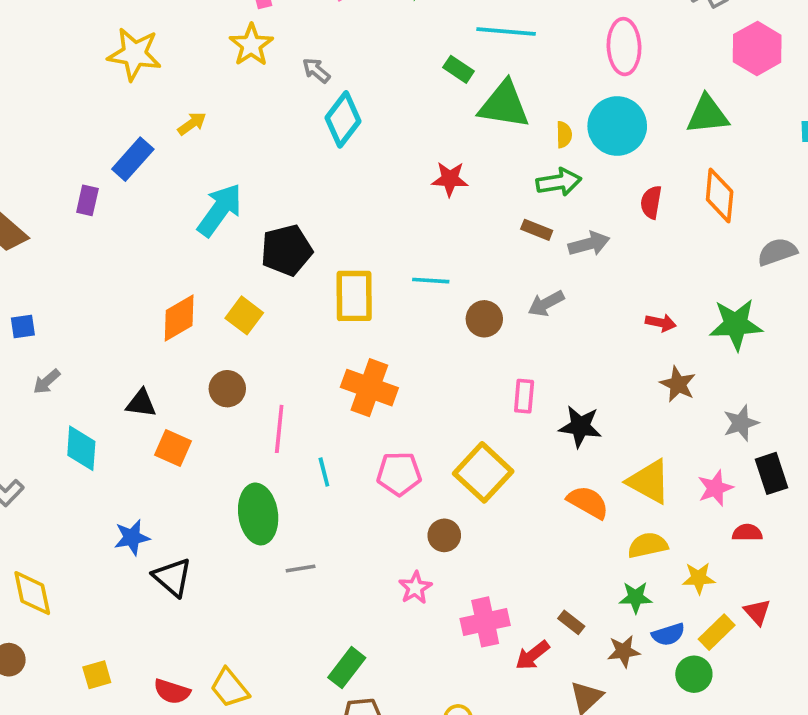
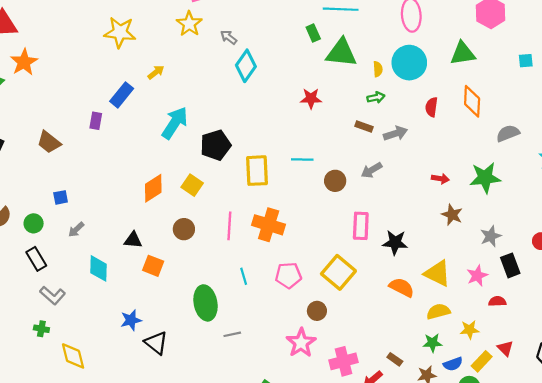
green rectangle: (458, 69) -> (313, 33), turned 35
green arrow: (559, 182) -> (376, 97), size x0.7
pink rectangle: (524, 396) -> (361, 226), size x1.4
pink line: (279, 429) -> (229, 226), moved
pink star: (415, 588) -> (301, 343), size x1.5

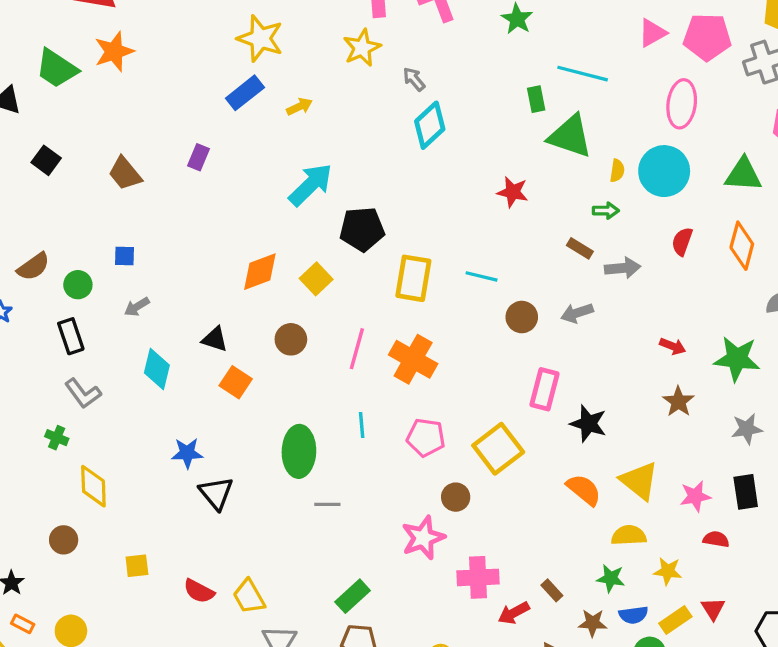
blue rectangle: (122, 95) -> (245, 93), moved
gray star: (491, 236) -> (747, 429), moved

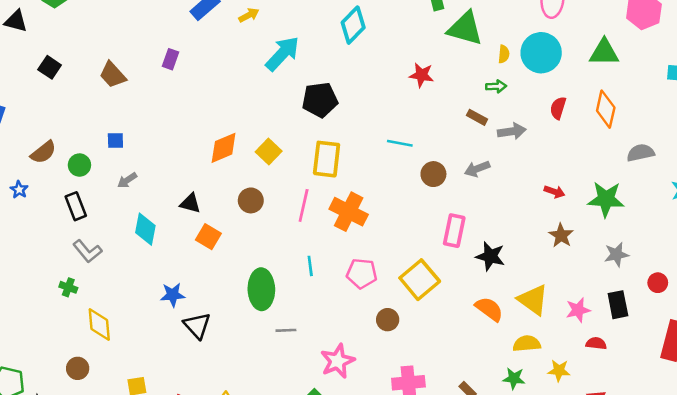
cyan arrow: (311, 185) -> (282, 54), moved
black pentagon: (362, 229) -> (320, 100), moved
yellow rectangle: (413, 278) -> (327, 159), moved
pink star: (423, 538) -> (338, 361), moved

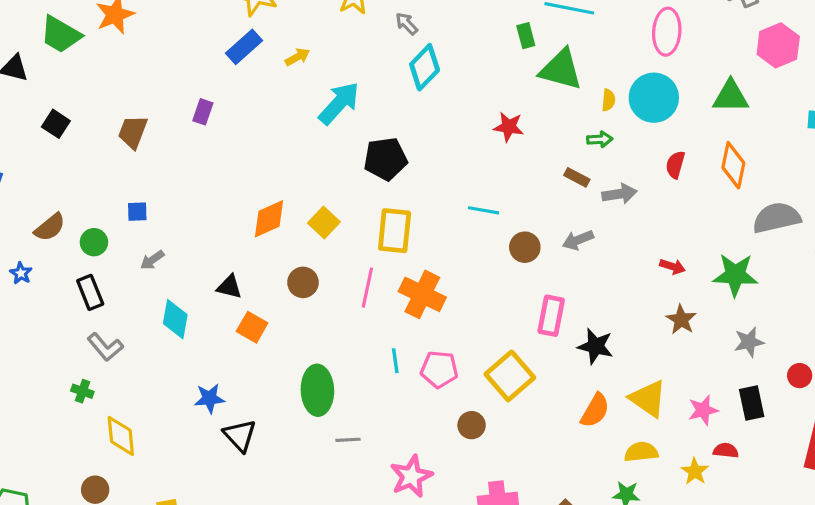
brown trapezoid: (113, 75) -> (133, 132), turned 64
gray semicircle: (641, 153) -> (777, 218), size x1.4
cyan line: (310, 266) -> (395, 361), moved
orange semicircle: (489, 309) -> (595, 410), turned 84
yellow star: (559, 371) -> (695, 471), moved, turned 30

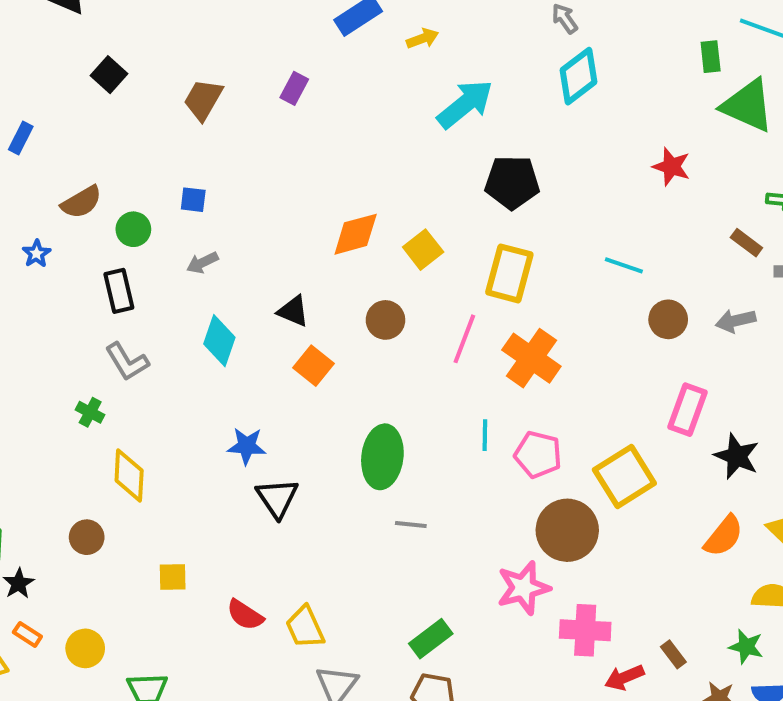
brown circle: (472, 425) -> (567, 530), size x1.8
pink star: (411, 476) -> (523, 588), moved

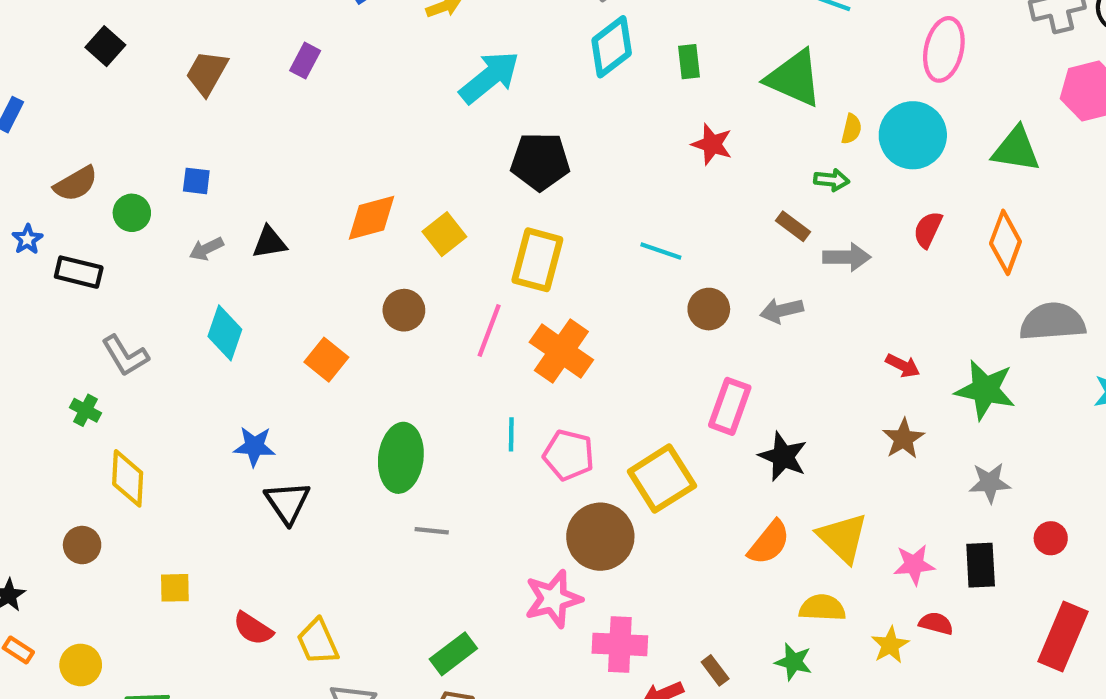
green rectangle: (711, 57) -> (689, 62), moved
black rectangle: (119, 291) -> (79, 272), moved, turned -63
black triangle: (293, 311) -> (269, 242), moved, turned -32

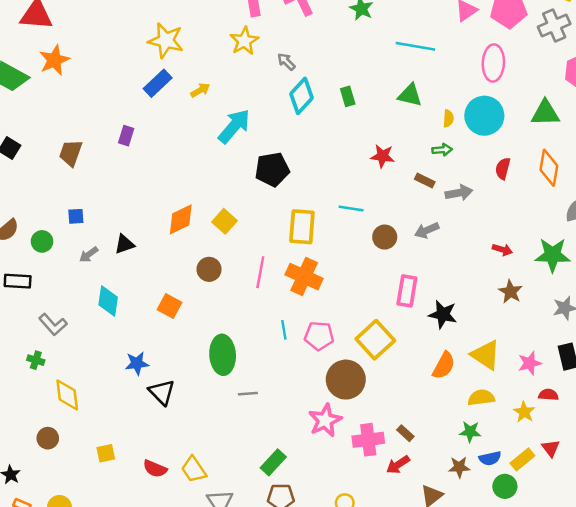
green triangle: (794, 78) -> (410, 95), size x0.7
red star: (712, 144) -> (383, 156), moved
yellow rectangle: (537, 260) -> (302, 227), moved
brown rectangle: (715, 670) -> (405, 433), moved

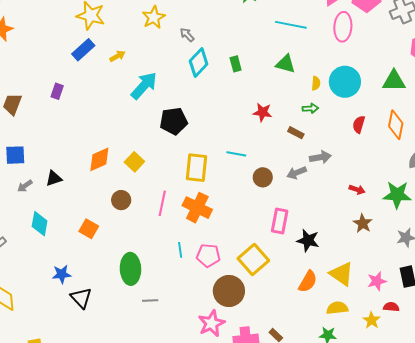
pink ellipse: (493, 63) -> (343, 27), moved
gray arrow: (459, 193) -> (320, 157), moved
blue square: (76, 216) -> (15, 155), size x1.5

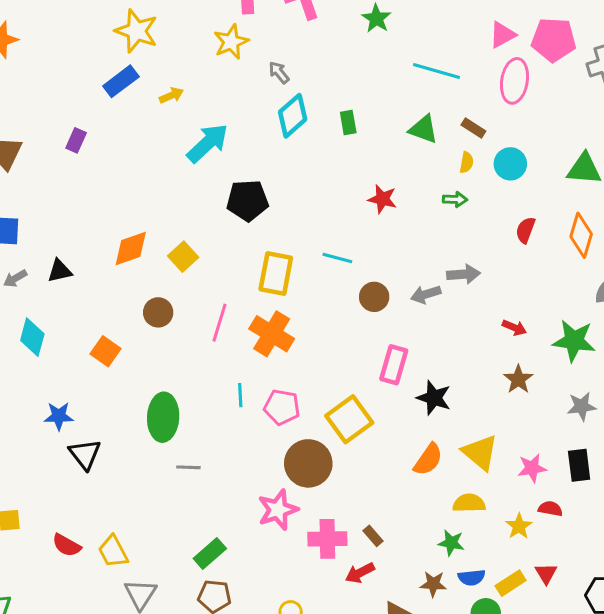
cyan circle: (345, 82) -> (510, 164), size x0.7
brown rectangle: (296, 133) -> (473, 128), moved

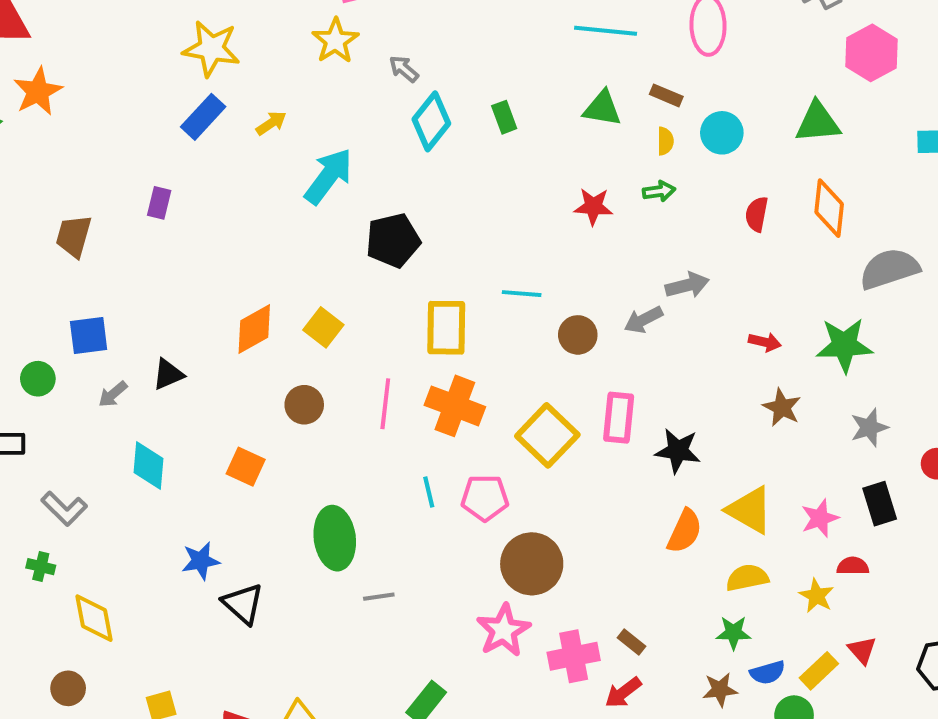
red star: (382, 199) -> (593, 206), moved
yellow square: (349, 419) -> (547, 435), moved

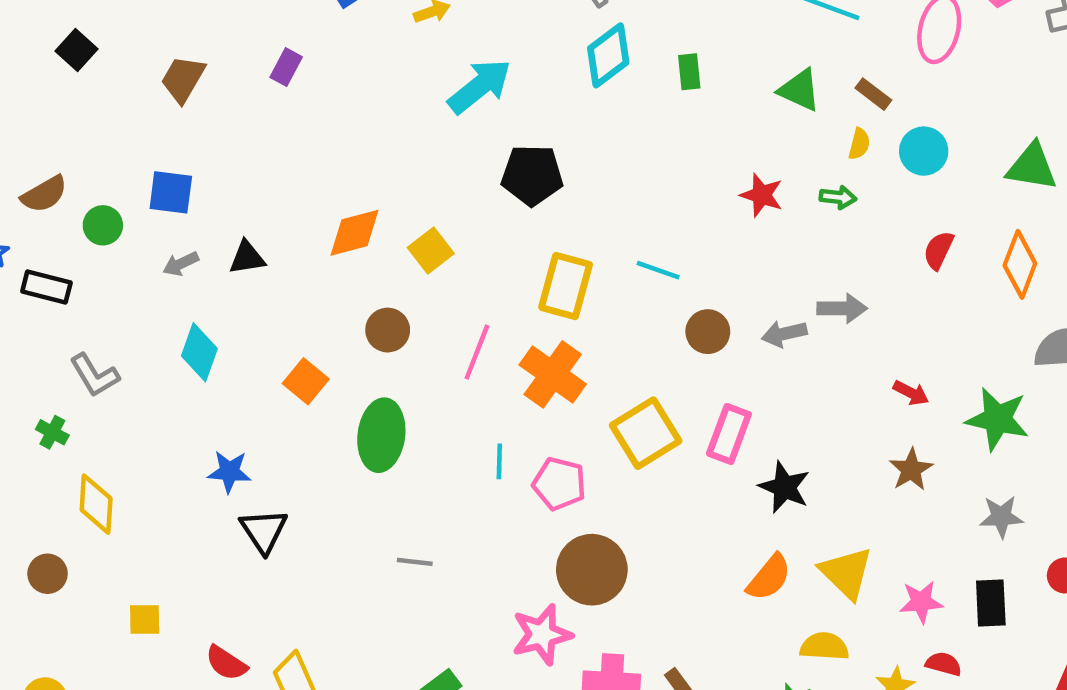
green ellipse: (335, 538) -> (381, 435), moved

